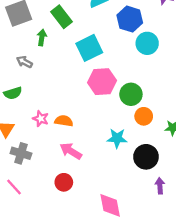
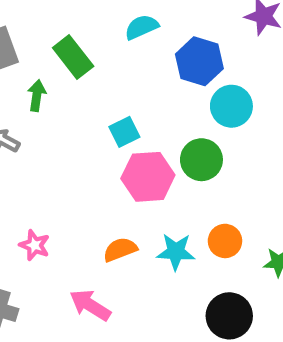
cyan square: (89, 48) -> (124, 132), moved, size x0.6
green circle: (131, 94) -> (201, 160), moved
orange semicircle: (64, 121) -> (120, 250), moved, turned -30
cyan star: (117, 138) -> (176, 252), moved

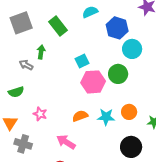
green arrow: (37, 95) -> (41, 52), moved

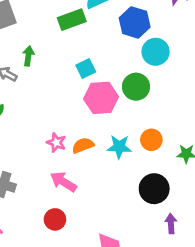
green rectangle: (58, 26) -> (72, 20), moved, turned -72
pink star: (40, 114) -> (56, 143), moved

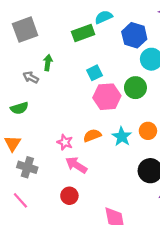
pink star: (56, 143) -> (65, 142), moved
cyan star: (119, 147) -> (122, 137), turned 30

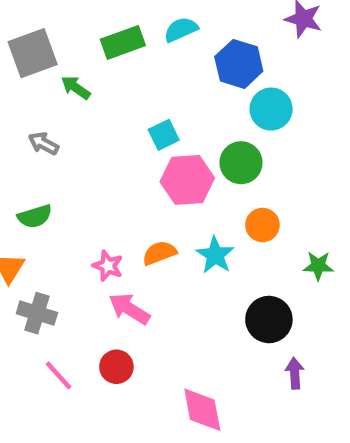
green rectangle: (83, 33) -> (123, 42), moved
green arrow: (48, 63) -> (76, 88), moved, turned -63
green semicircle: (19, 108) -> (35, 216), moved
orange circle: (148, 131) -> (262, 225), moved
pink line: (20, 200) -> (58, 375), moved

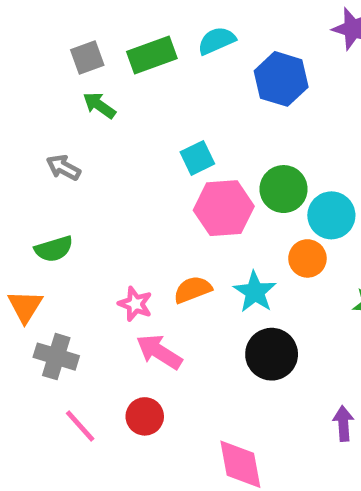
gray square: (33, 53) -> (87, 57), moved, size x0.6
cyan circle: (271, 109) -> (331, 215), moved
black circle: (269, 319) -> (272, 354), moved

